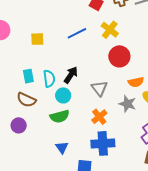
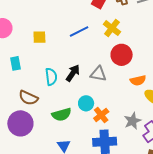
cyan rectangle: (28, 76) -> (15, 63), moved
gray triangle: (99, 88) -> (98, 74), moved, turned -42
cyan circle: (63, 95) -> (86, 103), moved
gray star: (127, 104) -> (133, 121), moved, turned 30
purple circle: (19, 125) -> (20, 123), size x1.6

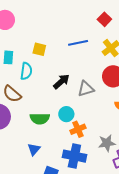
yellow square: (39, 37) -> (39, 49), moved
gray triangle: (98, 74) -> (86, 89), turned -42
cyan semicircle: (51, 77) -> (26, 71), moved

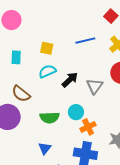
cyan semicircle: (26, 71) -> (47, 71), moved, turned -120
gray triangle: (86, 89) -> (95, 86), turned -36

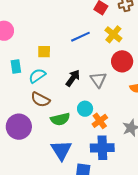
cyan semicircle: (47, 71) -> (37, 76), moved
brown semicircle: (21, 94) -> (40, 100), moved
blue triangle: (45, 148) -> (61, 150), size x1.6

